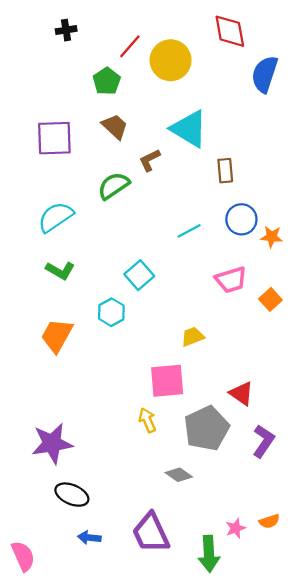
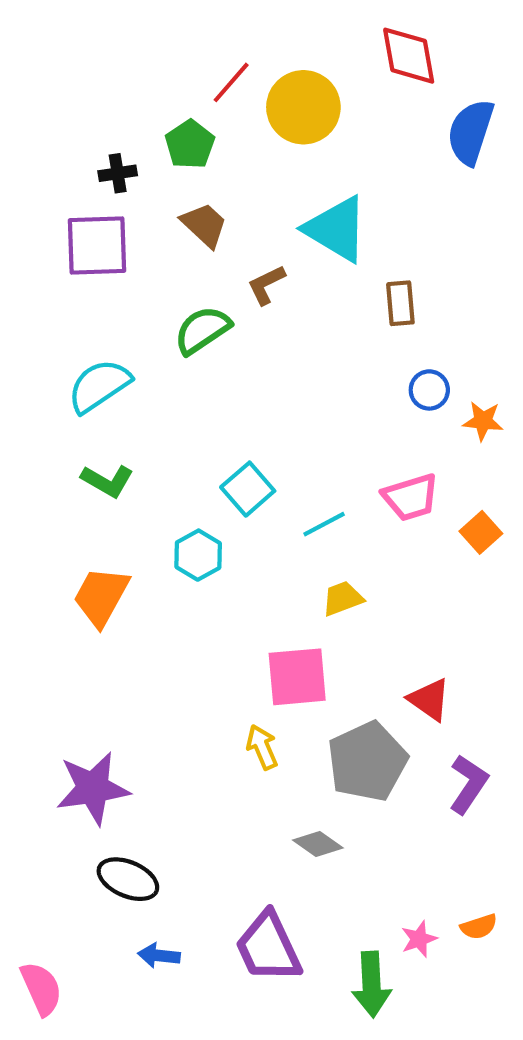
black cross: (66, 30) -> (118, 173), moved
blue circle: (241, 219) -> (429, 390), size x0.7
cyan line: (189, 231) -> (324, 524), moved

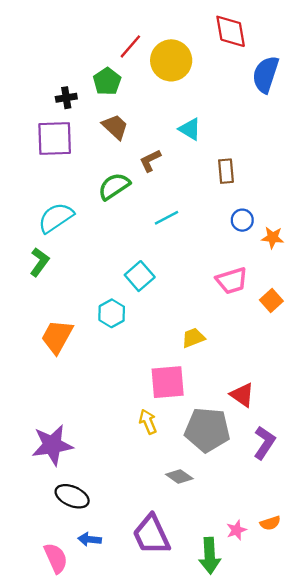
cyan triangle: (336, 229) -> (190, 129), size x0.6
green L-shape: (107, 481) -> (39, 262), moved, turned -84
cyan line: (324, 524) -> (166, 218), moved
gray pentagon: (367, 761) -> (207, 430), turned 30
pink semicircle: (41, 989) -> (56, 558), moved

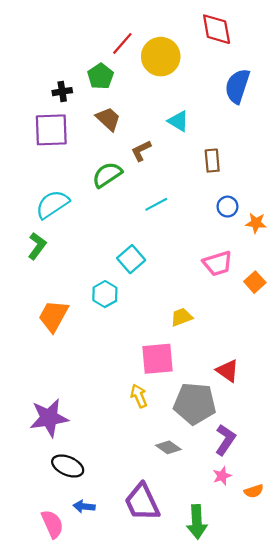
blue semicircle: (266, 74) -> (237, 86), moved
purple L-shape: (264, 443) -> (225, 440), moved
pink star: (236, 530) -> (222, 476), moved

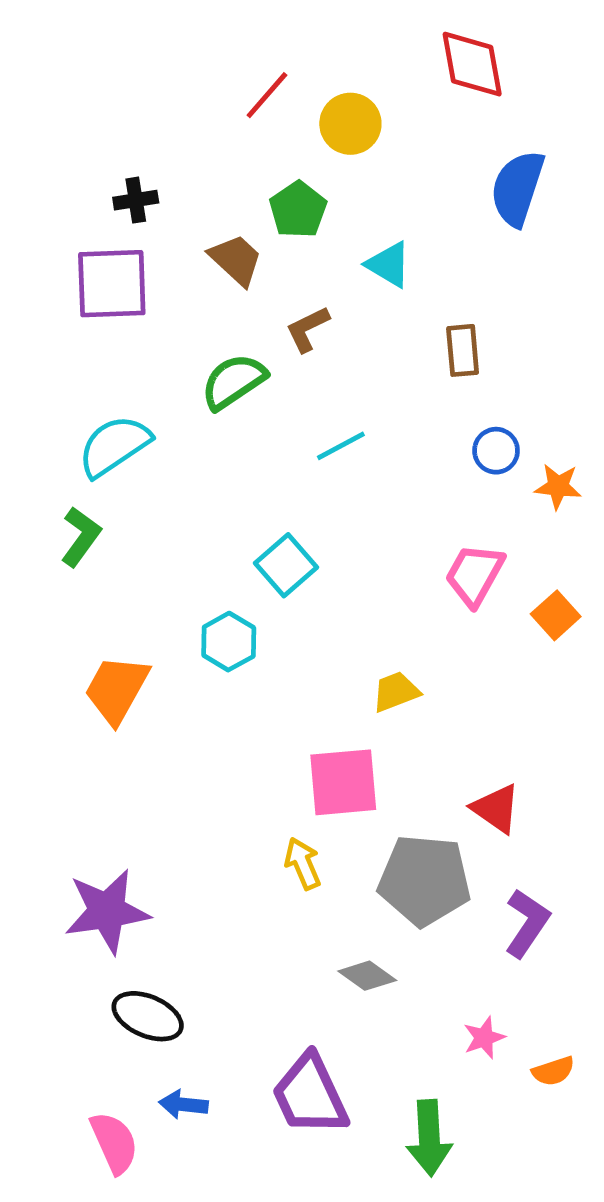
yellow circle: (161, 57) -> (350, 124), size x0.7
green pentagon: (101, 76) -> (298, 210), moved
pink trapezoid: (218, 263) -> (475, 575), turned 136
purple L-shape: (225, 440) -> (527, 923), moved

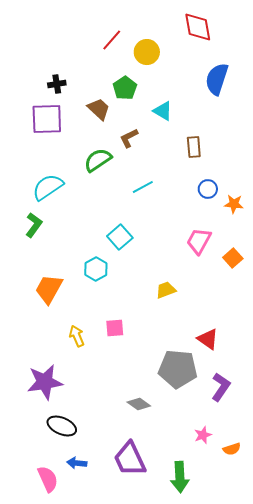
pink square: (343, 782) -> (115, 328), moved, size x0.6
yellow arrow: (303, 863) -> (77, 336), moved
gray diamond: (367, 976) -> (139, 404), moved

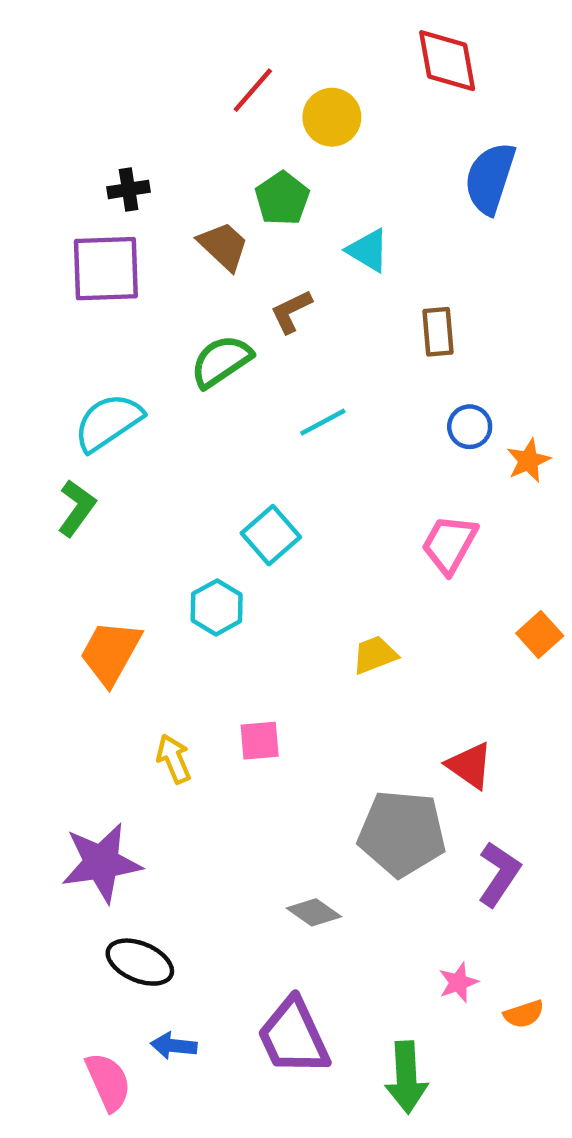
orange star: (234, 204) -> (528, 461), turned -30
orange square: (233, 258) -> (540, 635), moved

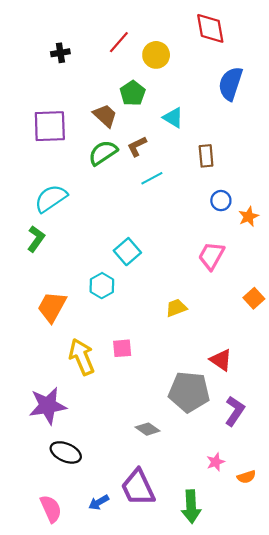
black cross: (129, 189) -> (60, 53), moved
green semicircle: (221, 361) -> (103, 153), moved
cyan line: (323, 422) -> (152, 178), moved
yellow arrow: (174, 759) -> (82, 357), size x1.6
blue arrow: (174, 1046) -> (99, 502), moved, turned -36

